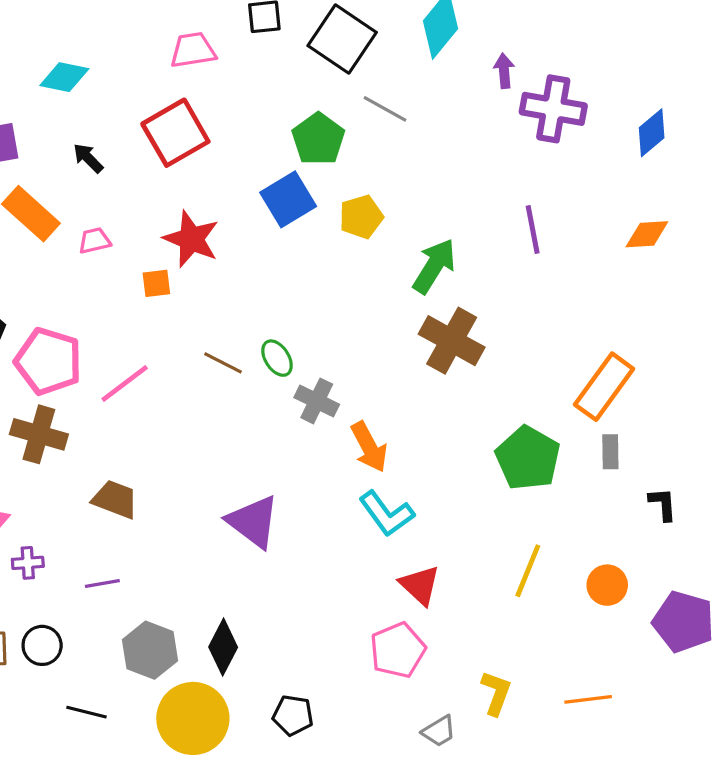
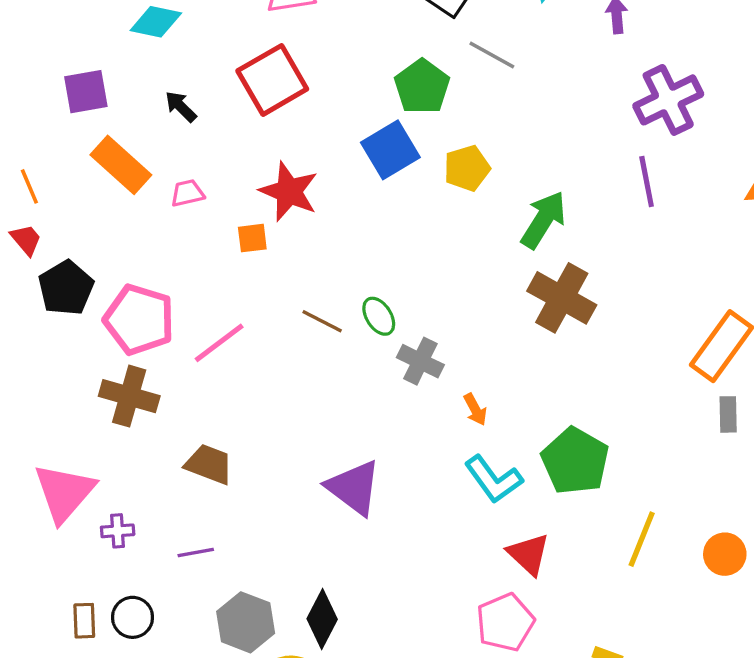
purple cross: (553, 109) -> (668, 100), moved, turned -36
orange arrow: (369, 447) -> (475, 409), size x0.6
green pentagon: (528, 458) -> (575, 461), moved

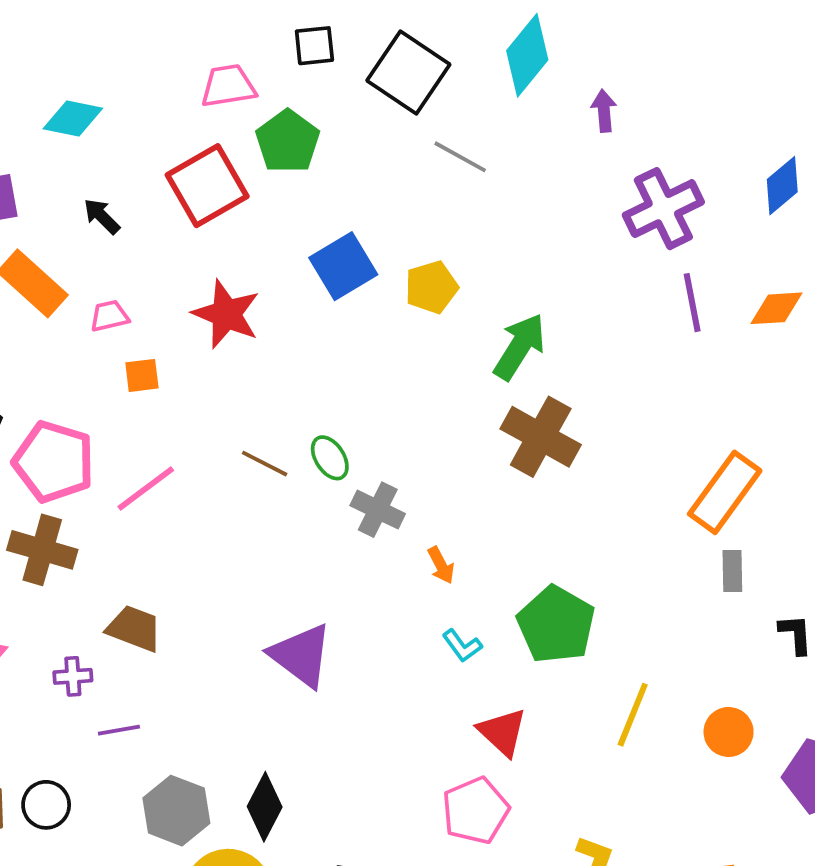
green pentagon: (422, 87) -> (288, 142), moved
purple line: (647, 181) -> (692, 303), moved
orange square: (252, 238) -> (142, 375), moved
cyan L-shape: (494, 479) -> (462, 646), size x0.6
purple cross: (118, 531) -> (73, 676), moved

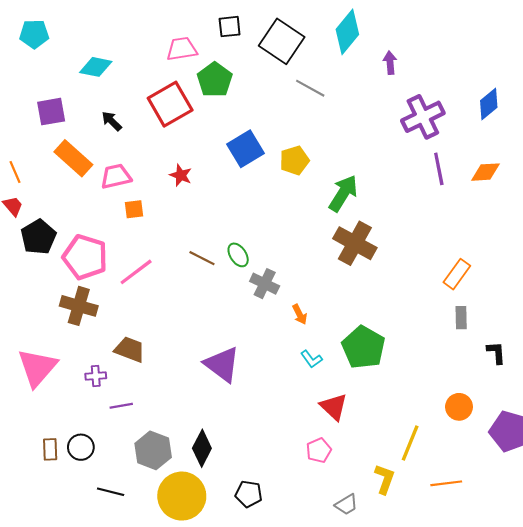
red star: (226, 314) -> (181, 175), size x0.6
pink trapezoid: (109, 316) -> (116, 176), size x1.4
orange rectangle: (725, 492) -> (457, 274), size x0.7
yellow line: (633, 715) -> (410, 443), moved
pink pentagon: (475, 811) -> (319, 450), size x0.7

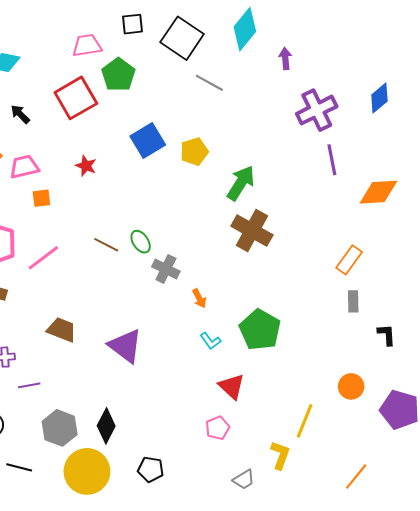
orange diamond: (486, 172) -> (378, 192), moved, size x1.4
brown trapezoid: (130, 349) -> (62, 330), moved
orange line: (446, 483) -> (356, 476), moved, turned -44

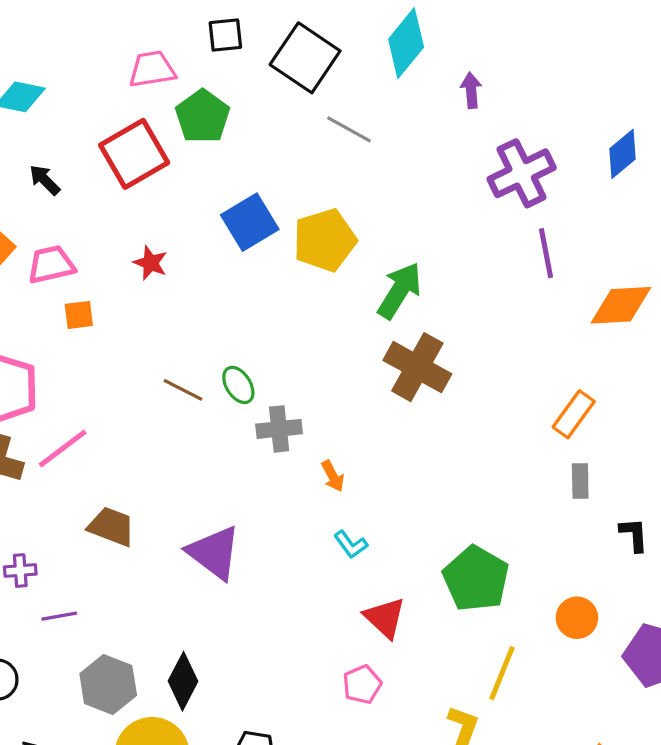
yellow pentagon: (194, 152) -> (325, 240), size x1.4
pink line: (43, 258) -> (63, 448), moved
gray cross: (166, 269) -> (279, 429), turned -32
green pentagon: (260, 330) -> (476, 579), moved

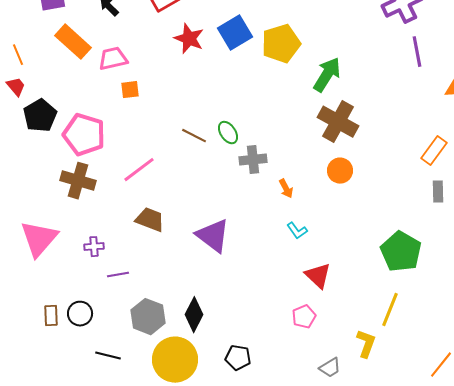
red star: (150, 263) -> (189, 39), moved, size x1.4
pink line: (63, 448) -> (139, 170), moved
green pentagon: (476, 579) -> (401, 252), moved
orange circle: (577, 618) -> (340, 171), moved

